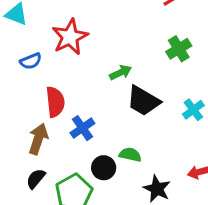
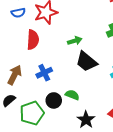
blue semicircle: (31, 61) -> (18, 13), moved
red semicircle: (55, 102) -> (33, 40), moved

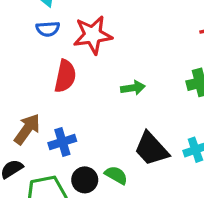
black trapezoid: (86, 62) -> (151, 149), moved
blue cross: (44, 73) -> (62, 142), moved

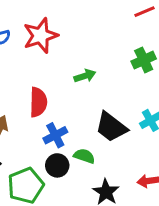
red semicircle: (65, 76) -> (38, 102), moved
blue cross: (62, 142) -> (55, 135), moved

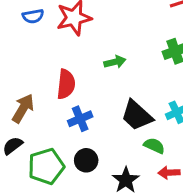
green semicircle: (84, 156) -> (154, 146), moved
black circle: (57, 165) -> (86, 160), moved

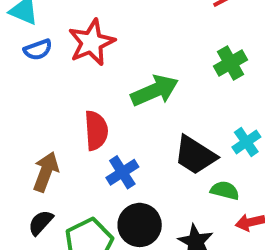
green arrow: (115, 62) -> (155, 91), size x1.6
black circle: (86, 160) -> (140, 225), size x1.4

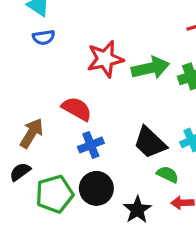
red star: (91, 42) -> (105, 59), moved
green arrow: (155, 91) -> (150, 68), moved
red semicircle: (96, 131) -> (77, 109), turned -68

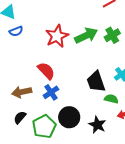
red semicircle: (77, 109) -> (46, 71), turned 30
brown arrow: (32, 133) -> (22, 92), turned -120
black trapezoid: (150, 143) -> (96, 82), turned 40
blue cross: (91, 145) -> (51, 92), moved

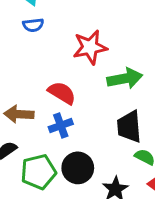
green arrow: (86, 35) -> (125, 78), moved
red semicircle: (46, 71) -> (62, 93), turned -30

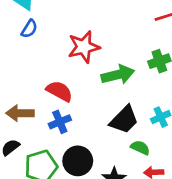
blue semicircle: (33, 25) -> (29, 29), turned -48
black trapezoid: (129, 127) -> (124, 120), turned -128

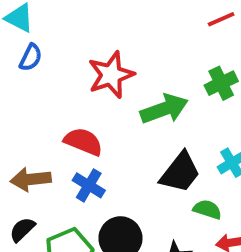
blue cross: (60, 122) -> (89, 185), turned -30

